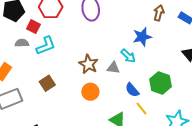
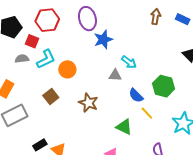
blue star: (142, 37) -> (103, 40), moved
brown star: (88, 64) -> (88, 103), moved
orange circle: (90, 92) -> (67, 69), moved

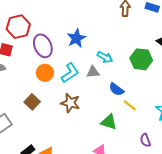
purple ellipse: (87, 19) -> (43, 46), moved
cyan L-shape: (46, 59) -> (70, 73), moved
green hexagon: (164, 86) -> (141, 59), moved

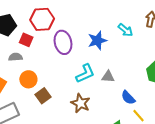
cyan arrow: (105, 57) -> (125, 30), moved
orange circle: (45, 73) -> (28, 79), moved

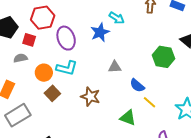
cyan arrow: (125, 30) -> (117, 18), moved
cyan L-shape: (85, 74) -> (67, 68), moved, turned 45
orange circle: (28, 79) -> (44, 73), moved

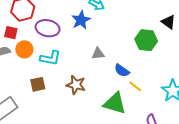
purple ellipse: (66, 38) -> (48, 28), turned -55
orange circle: (44, 73) -> (24, 49), moved
brown square: (52, 93) -> (38, 84), turned 35
green triangle: (128, 118) -> (115, 103), size x1.4

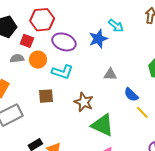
green triangle: (115, 103) -> (103, 125), moved

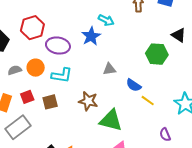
red square: (27, 41) -> (27, 97), moved, turned -32

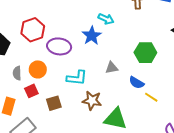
green hexagon: (157, 54) -> (145, 53), moved
gray semicircle: (15, 70) -> (17, 73), turned -72
cyan L-shape: (62, 75) -> (77, 78), moved
red square: (27, 97) -> (31, 91), moved

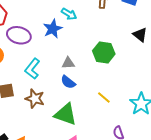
cyan L-shape: (77, 78) -> (32, 69), turned 115
blue semicircle: (137, 83) -> (68, 82), moved
brown star: (92, 101) -> (35, 99), moved

